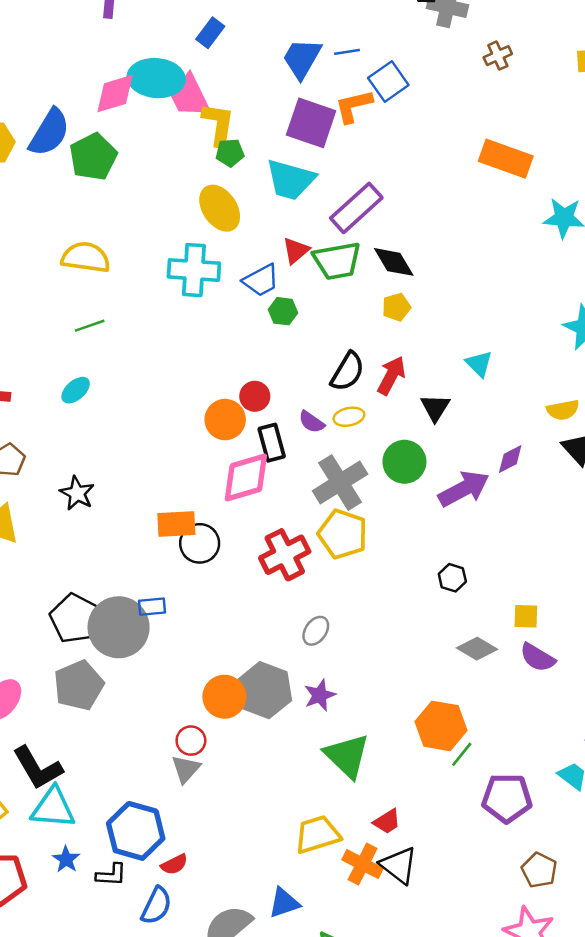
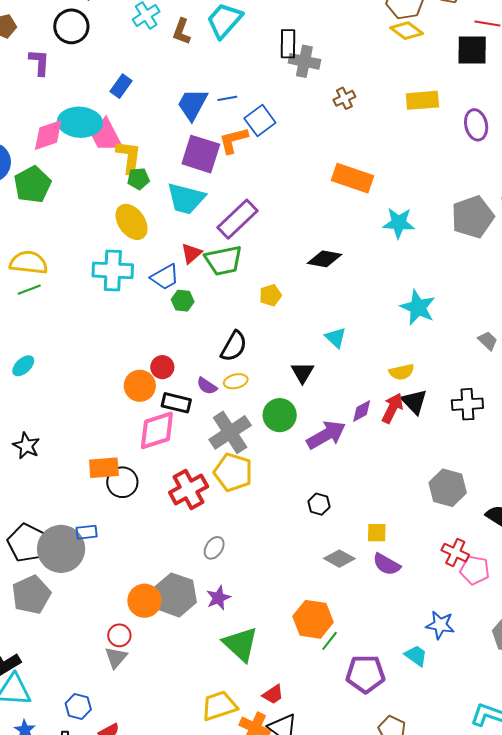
black diamond: (394, 262) -> (325, 259), moved, turned -48
green line: (90, 326) -> (29, 290), moved
red arrow: (391, 375) -> (392, 408), moved
black rectangle: (272, 443) -> (176, 403), turned -60
blue hexagon: (136, 831) -> (78, 706), size x0.6

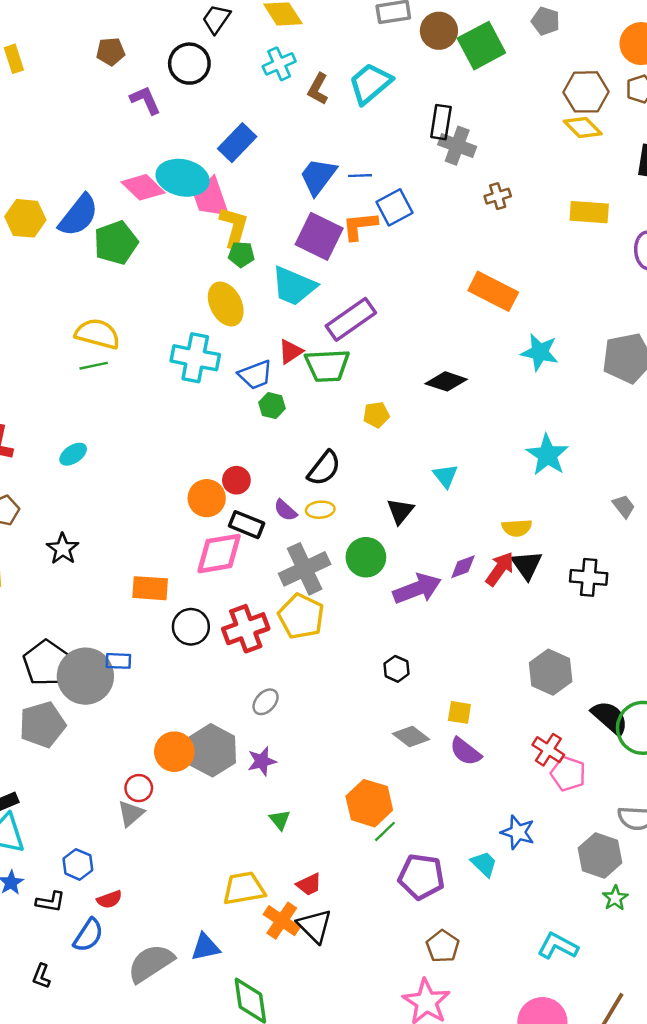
purple L-shape: (39, 62) -> (145, 100), turned -36
blue rectangle: (121, 86) -> (237, 143), size x1.4
pink diamond: (48, 135) -> (143, 187), turned 54
black circle: (122, 482) -> (191, 627), moved
green triangle: (241, 644) -> (280, 820), size x0.5

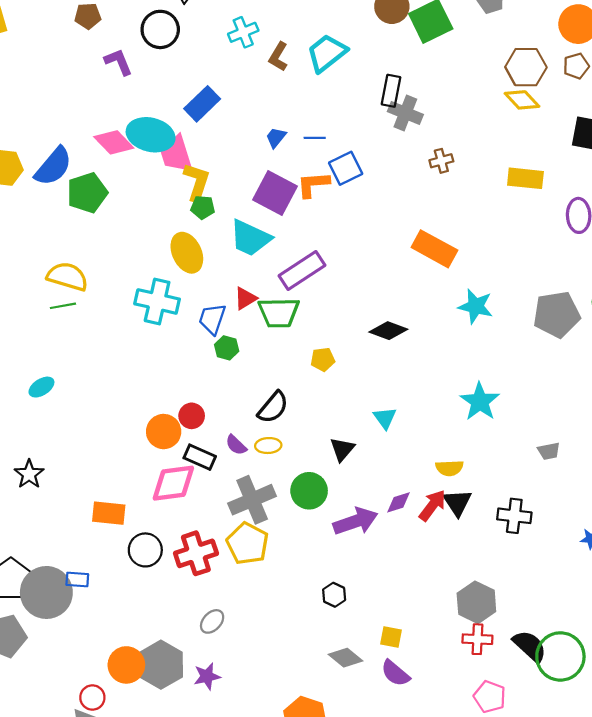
blue trapezoid: (318, 176) -> (276, 137), size x0.6
blue trapezoid: (255, 375) -> (212, 319), turned 128
gray trapezoid: (624, 506) -> (549, 451), turned 115
red cross: (548, 750) -> (477, 639), moved, turned -32

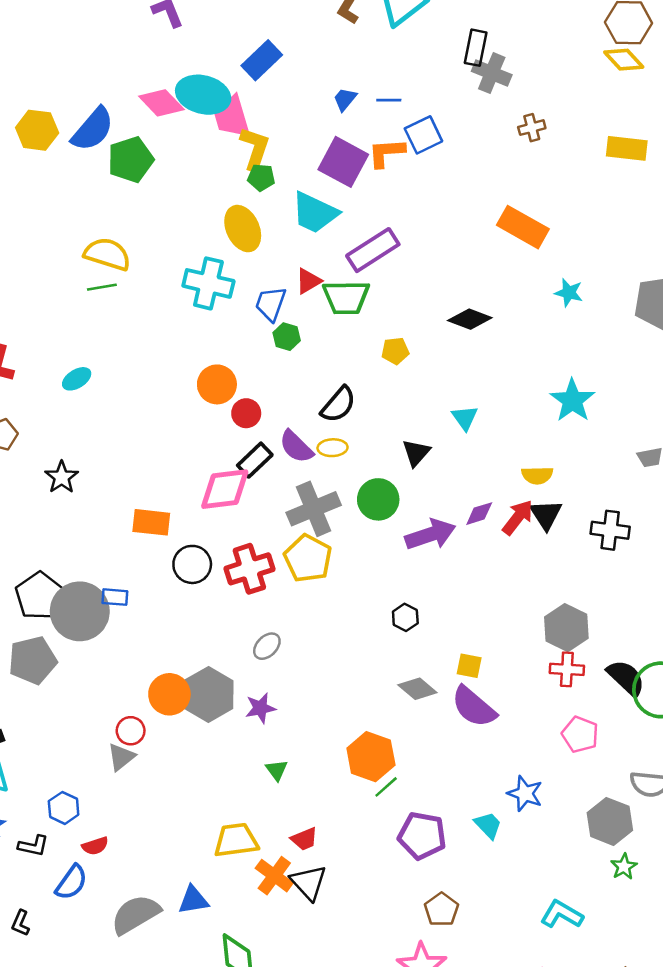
cyan star: (476, 306) -> (569, 293), size x0.7
orange circle: (164, 432) -> (217, 384), moved
purple semicircle: (236, 445) -> (296, 447), size x1.4
black rectangle: (200, 457) -> (255, 460), turned -68
purple semicircle: (395, 673) -> (474, 707), size x1.4

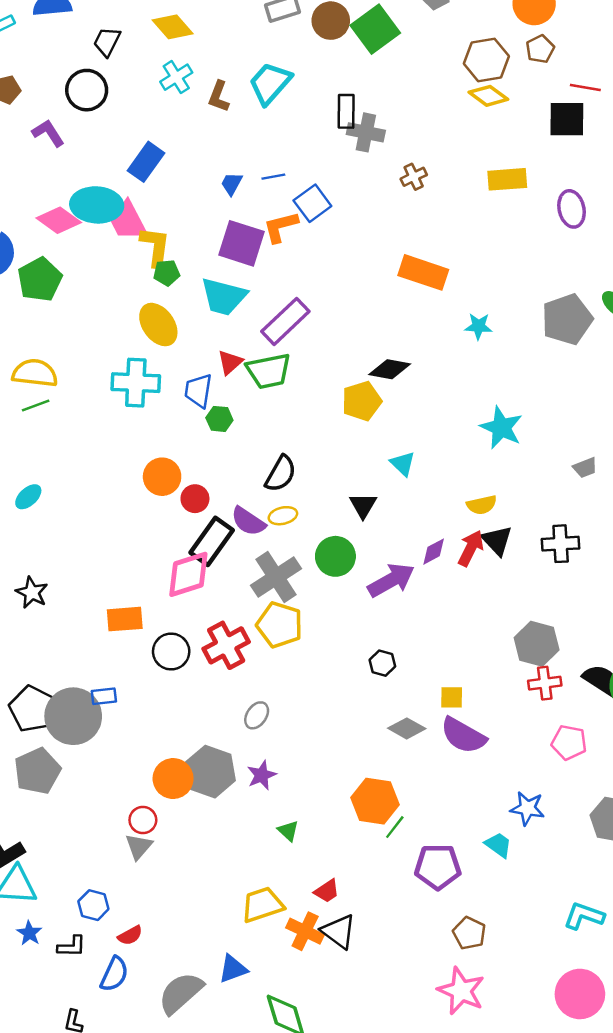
yellow pentagon: (395, 351) -> (362, 401), moved, size x1.5
black rectangle: (255, 460) -> (212, 541), size x1.4

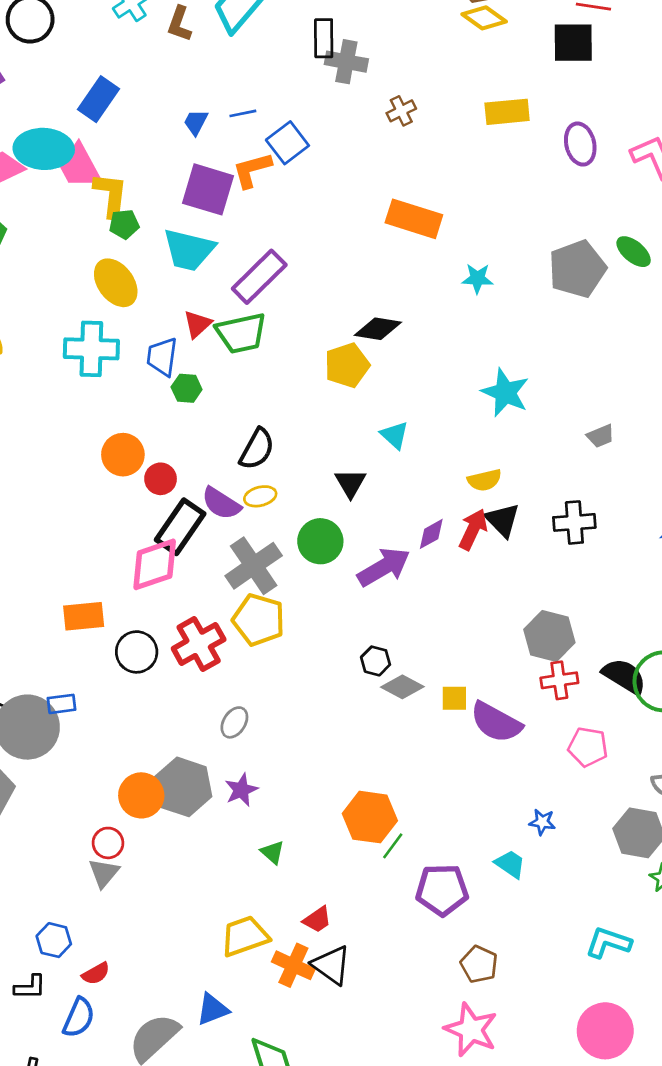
gray diamond: (407, 728) -> (402, 687), moved
purple semicircle: (463, 735) -> (496, 722), moved
blue star: (527, 808) -> (542, 822), size x0.7

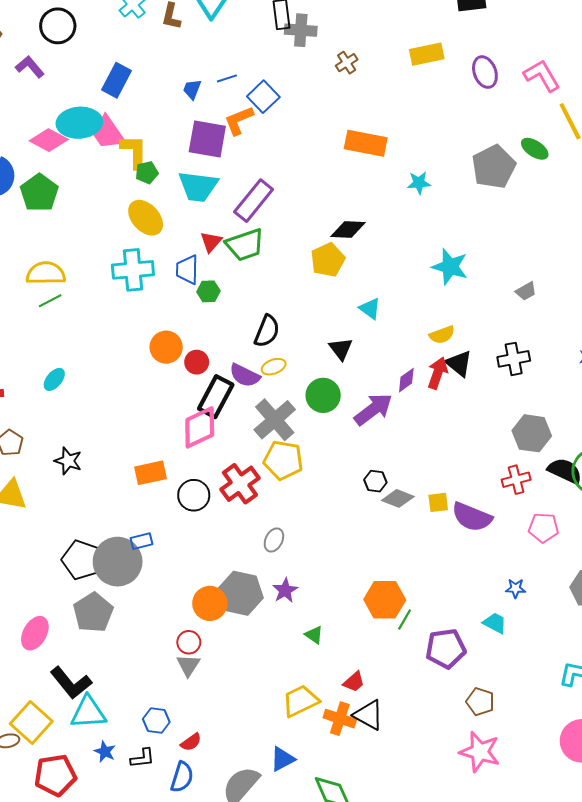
gray hexagon: (549, 636) -> (532, 433), moved

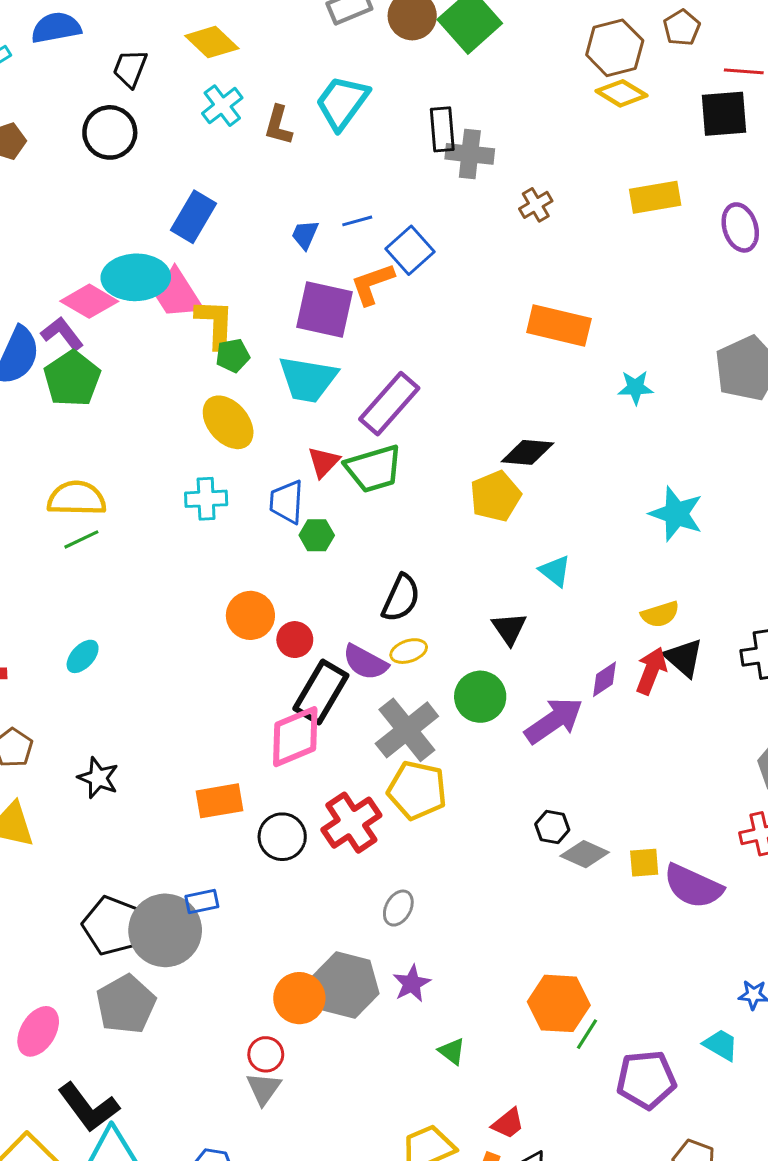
purple L-shape: (30, 67) -> (62, 334), moved
cyan cross: (133, 270) -> (206, 499), size x0.7

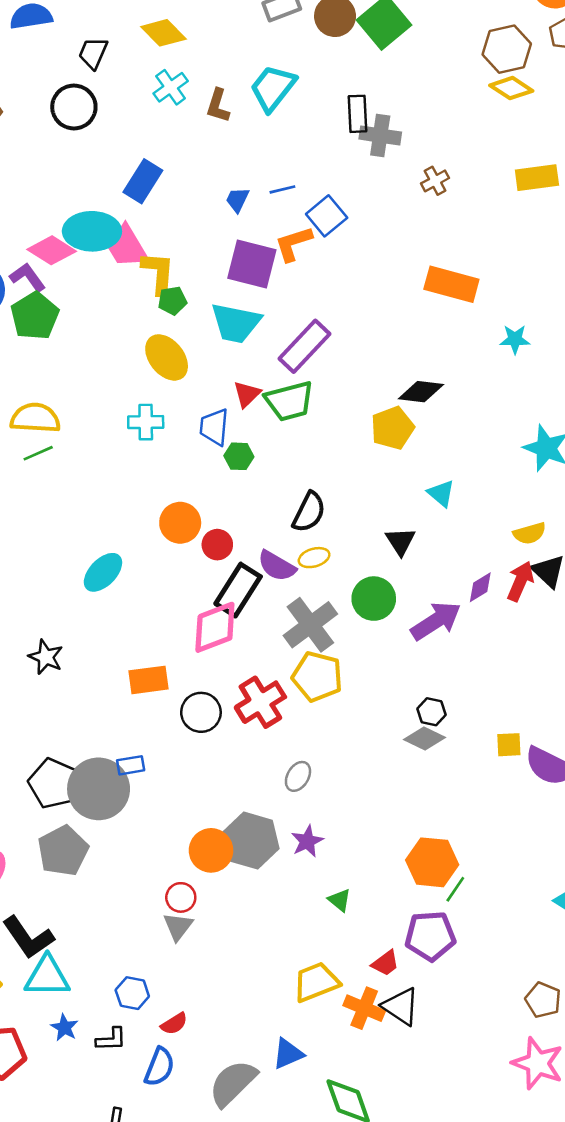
cyan ellipse: (83, 656) -> (103, 572), moved, size x1.4
gray diamond: (585, 854) -> (425, 739), moved
purple pentagon: (646, 1080) -> (430, 936), moved

